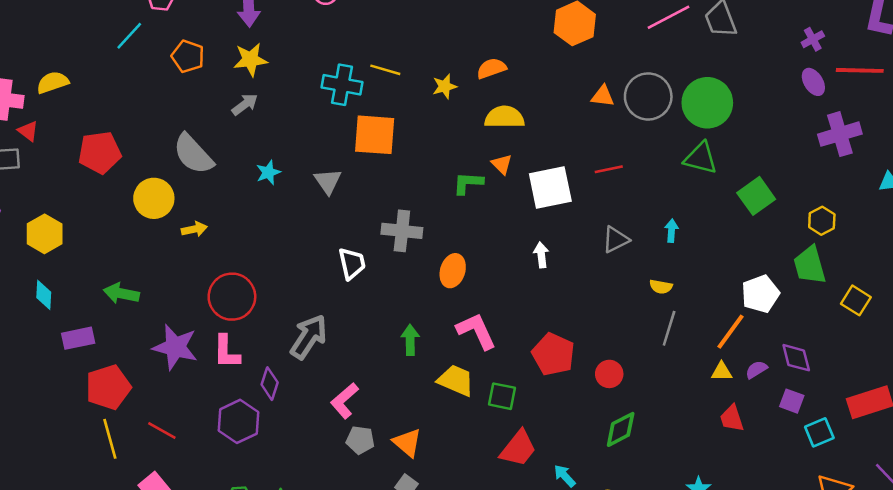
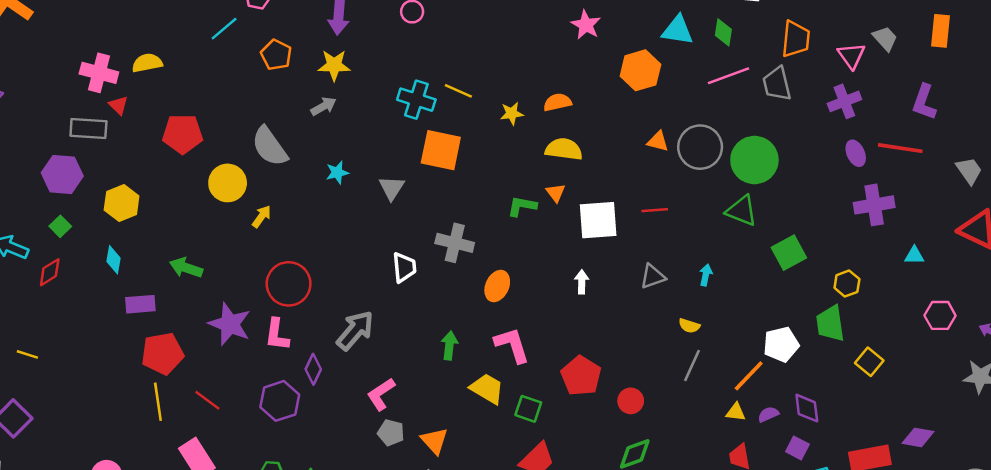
purple cross: (813, 39) -> (844, 101), moved, size x1.5
yellow arrow: (194, 229) -> (262, 216), turned -50

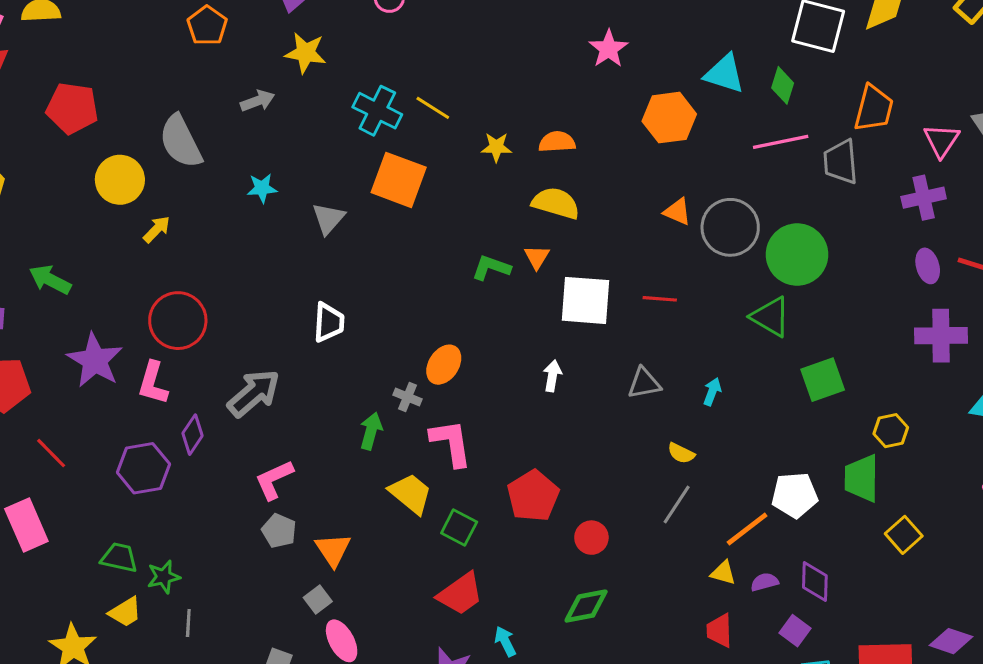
yellow star: (334, 65) -> (306, 53), moved
gray cross: (455, 243) -> (407, 397), moved, size x0.6

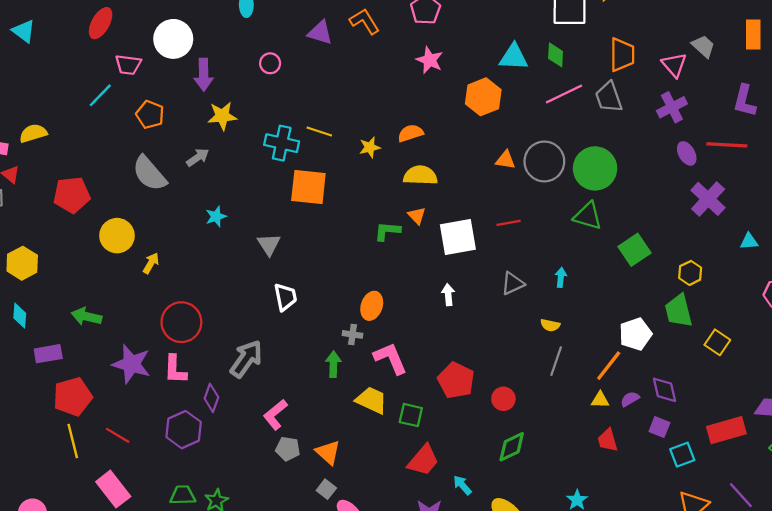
gray semicircle: (181, 141) -> (149, 173), moved
gray triangle: (328, 218) -> (269, 244), moved
purple cross: (941, 336) -> (708, 199), turned -32

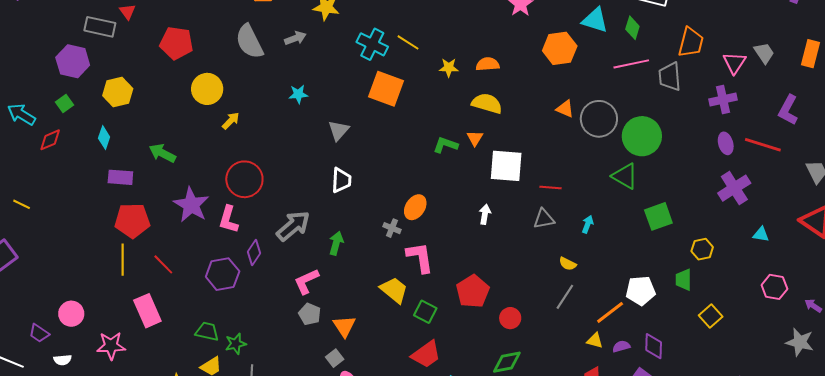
red line: (509, 223) -> (550, 188), moved
green trapezoid: (679, 311) -> (684, 280), size x0.7
green arrow: (333, 364) -> (336, 243), moved

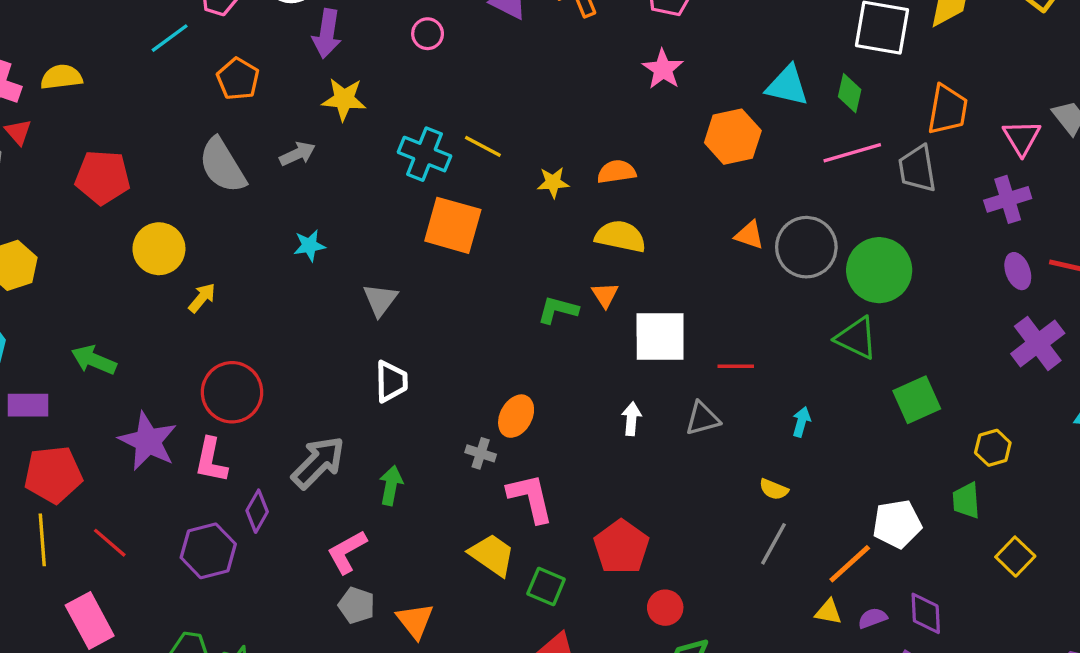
gray triangle: (544, 219) -> (703, 419), moved
red circle: (510, 318) -> (665, 608), moved

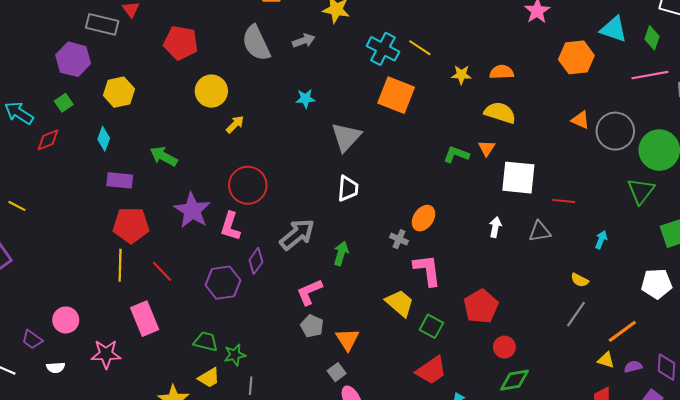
gray triangle: (380, 300) -> (346, 137), size x1.4
green triangle: (856, 338) -> (641, 191), turned 36
white pentagon: (897, 524) -> (657, 284), moved

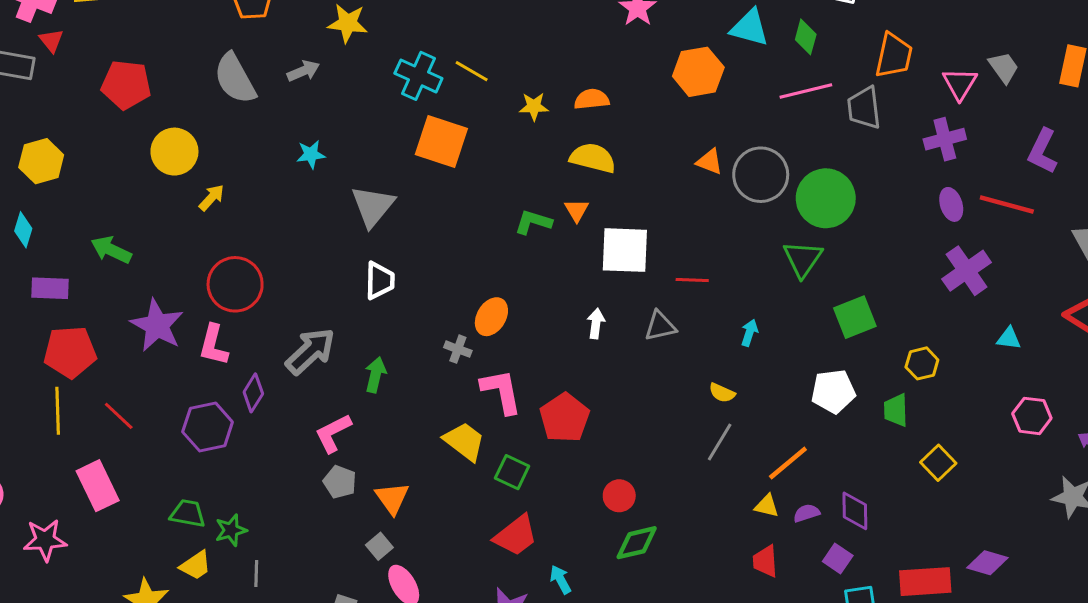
red pentagon: (481, 306) -> (565, 418), moved

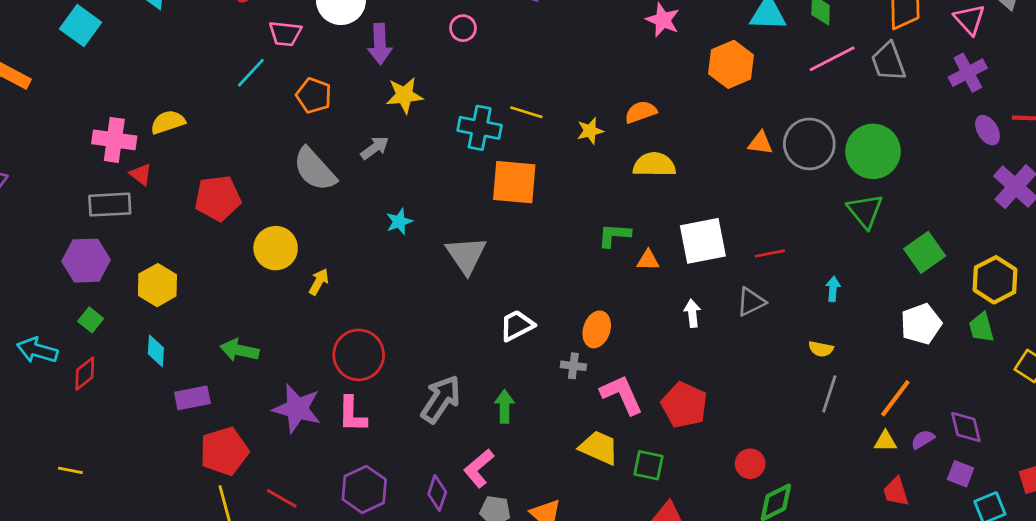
orange triangle: (577, 210) -> (648, 260), moved, turned -45
white trapezoid: (380, 280) -> (517, 325), moved, turned -105
yellow hexagon: (922, 363) -> (995, 280), size x1.5
purple diamond: (253, 393) -> (437, 493), moved

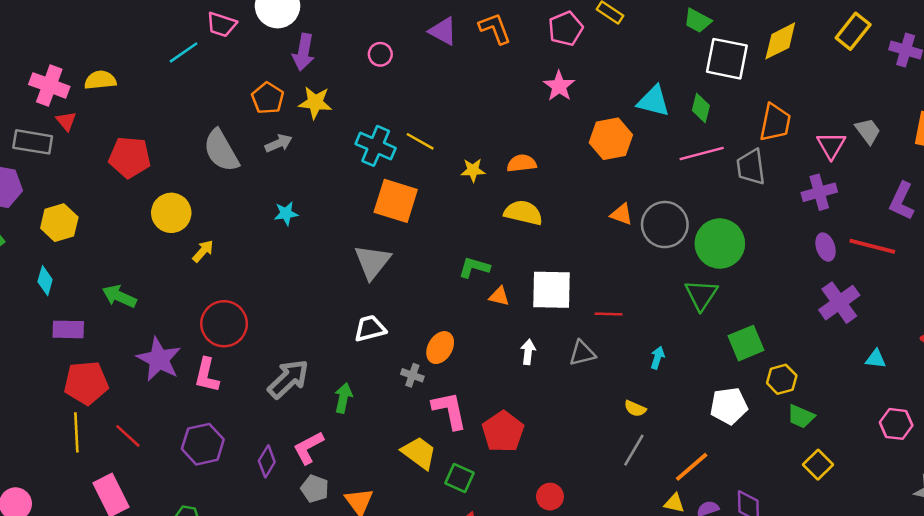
orange pentagon: (314, 96) -> (268, 98), moved
gray triangle: (466, 255) -> (372, 262), moved
yellow hexagon: (995, 280) -> (782, 379), moved, size x0.7
green trapezoid: (981, 328) -> (801, 416), moved, turned -64

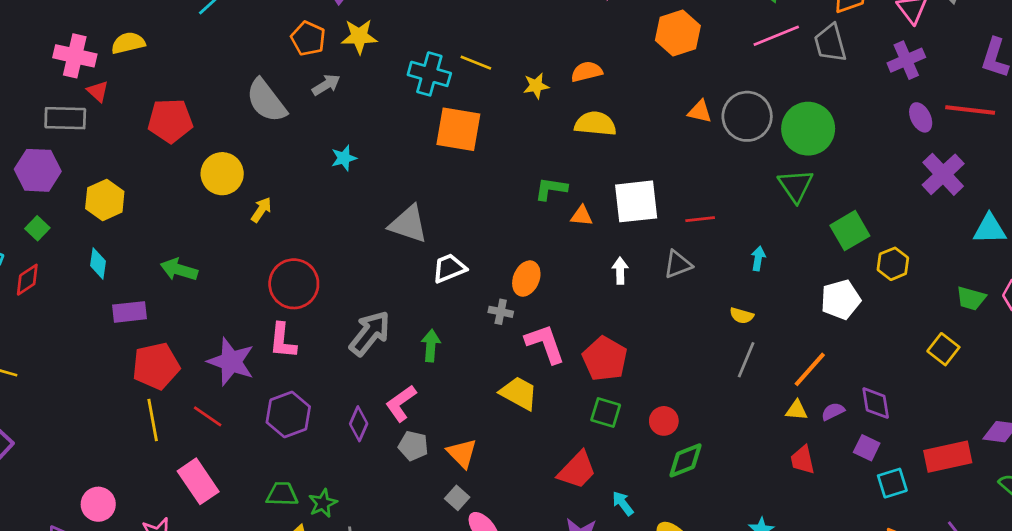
gray triangle: (372, 262) -> (408, 224), moved, turned -42
purple star: (159, 359) -> (231, 362), moved
cyan triangle: (876, 359) -> (990, 229), size x1.5
green trapezoid: (801, 416) -> (971, 298), moved
green square: (460, 478) -> (606, 413), moved

